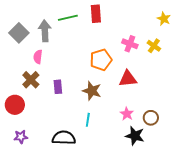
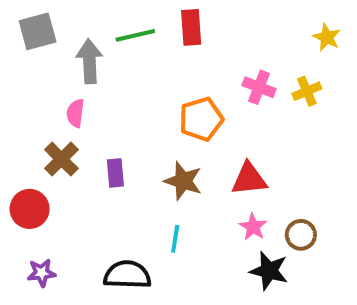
gray square: (19, 33) -> (38, 31), moved, turned 30
yellow cross: (154, 46) -> (307, 91), turned 32
red triangle: (128, 79) -> (249, 179), moved

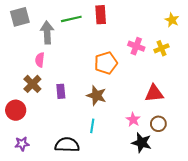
red triangle: (249, 179) -> (154, 93), moved

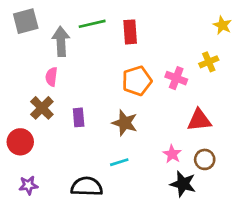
red rectangle: (101, 15) -> (130, 32), moved
pink cross: (136, 46) -> (176, 78), moved
cyan line: (92, 126) -> (119, 162), turned 64

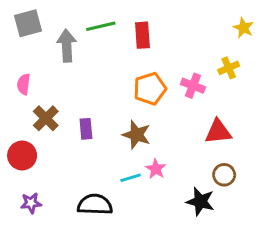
pink semicircle: (51, 77) -> (24, 84), moved
pink star: (172, 154) -> (156, 169), moved

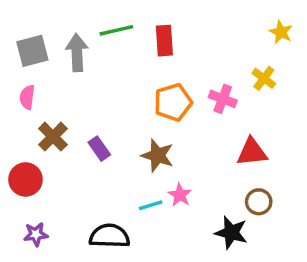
gray square: (28, 23) -> (32, 51), moved
yellow cross: (229, 68) -> (264, 78), turned -30
purple rectangle: (86, 129) -> (99, 149), turned -30

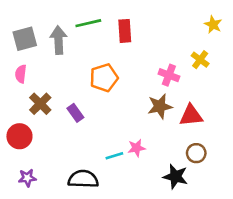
orange pentagon: (173, 102) -> (104, 78), moved
brown star: (158, 155) -> (160, 106), moved, turned -30
pink star: (180, 195) -> (136, 148), turned 30

